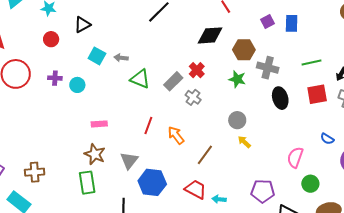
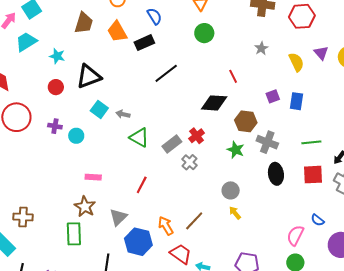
black triangle: (82, 25) -> (89, 77), size x1.5
orange arrow: (176, 135) -> (166, 226), moved
pink semicircle: (295, 157) -> (295, 235), moved

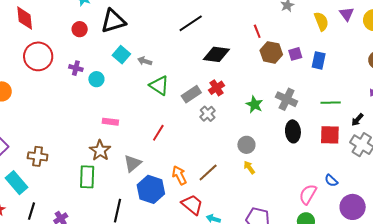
black diamond: (214, 103) -> (216, 54), moved
brown hexagon: (246, 121) -> (271, 52), moved

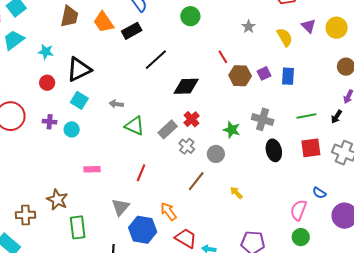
cyan square: (121, 55) -> (79, 100), moved
black arrow: (357, 120) -> (336, 117), moved
gray circle: (246, 145) -> (216, 154), moved
brown star: (100, 150) -> (57, 200), moved
brown line: (208, 172) -> (196, 181), moved

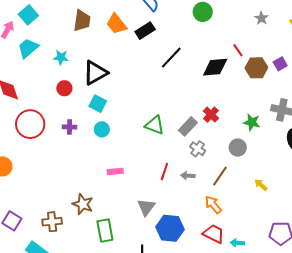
black diamond: (186, 86) -> (215, 67), moved
gray arrow: (116, 104) -> (188, 176), moved
cyan circle: (72, 129) -> (102, 129), moved
gray cross: (187, 146) -> (198, 149), moved
orange arrow: (168, 211) -> (213, 205), moved

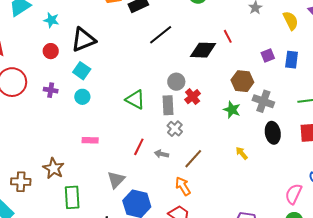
brown hexagon: (256, 68) -> (242, 81), moved
gray rectangle: (188, 126) -> (168, 105), turned -54
gray circle: (238, 148) -> (176, 82), moved
yellow arrow: (261, 185) -> (242, 153), moved

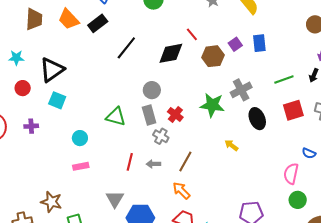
brown hexagon: (242, 81) -> (213, 56), moved
cyan circle: (82, 97) -> (80, 138), moved
red cross: (193, 97) -> (175, 114), moved
gray cross: (263, 101) -> (241, 90), turned -35
green star: (232, 110) -> (212, 105), size x1.4

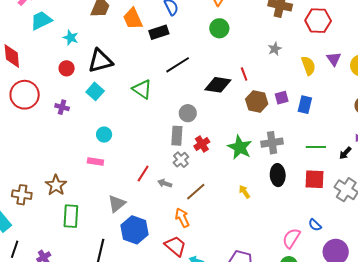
green triangle: (116, 117) -> (142, 89), moved

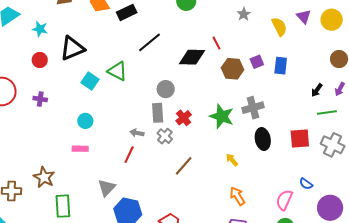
cyan square: (95, 91) -> (90, 81), moved
green line: (316, 147) -> (327, 113), moved
black arrow: (345, 153) -> (317, 90), moved
gray arrow: (165, 183) -> (137, 133), moved
orange arrow: (182, 218) -> (237, 196), moved

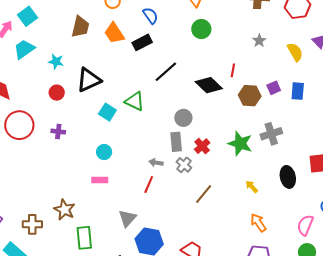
red line: (217, 43) -> (233, 70), turned 40
black diamond: (192, 57) -> (209, 85), turned 44
black ellipse: (263, 139) -> (288, 177), moved

